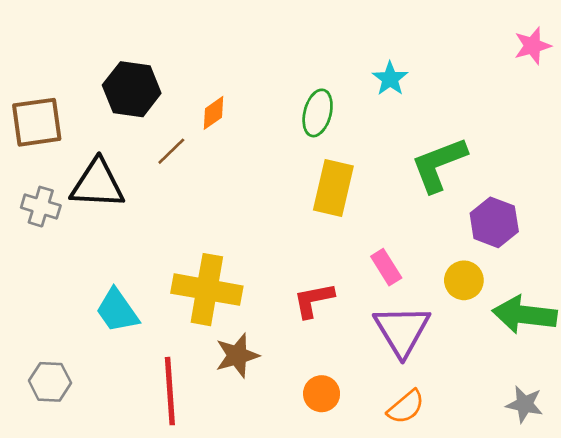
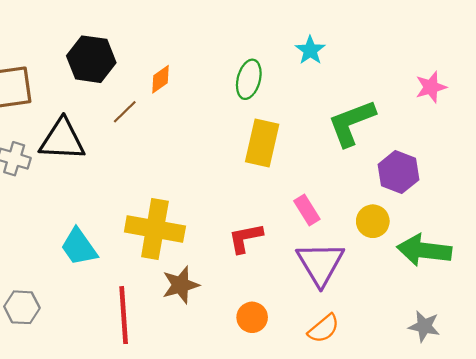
pink star: (532, 46) -> (431, 87), moved

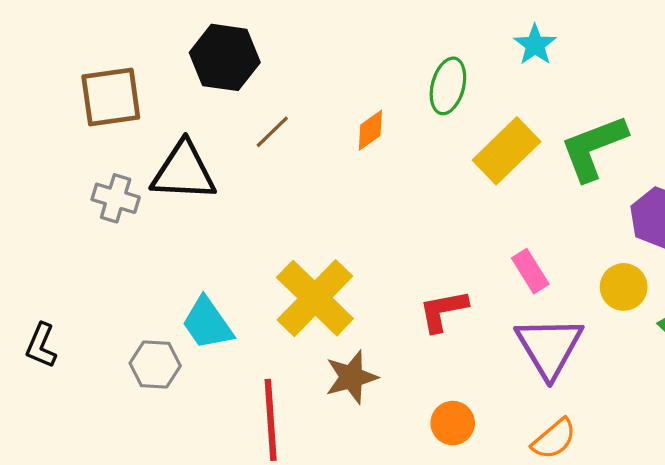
orange diamond: (160, 79) -> (370, 130), moved
yellow rectangle: (262, 143) -> (506, 151), moved, turned 33
yellow cross: (155, 229) -> (315, 298), turned 34
gray hexagon: (22, 307) -> (155, 365), moved

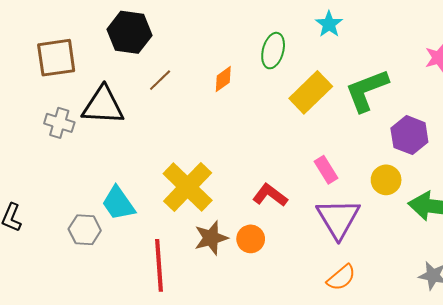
red L-shape: (443, 311) -> (270, 195), turned 48
orange circle: (453, 423) -> (251, 239), moved

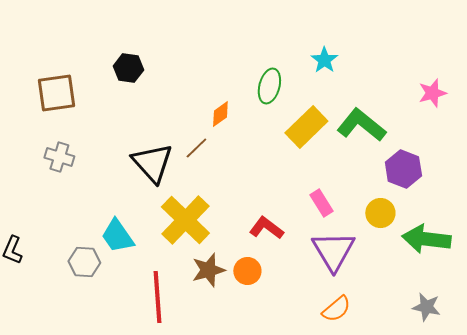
black hexagon: (130, 32) -> (128, 68), size x0.7
brown line: (160, 80) -> (196, 148), moved
green L-shape: (367, 90) -> (361, 125), turned 60
black triangle: (103, 106) -> (152, 163), moved, turned 45

